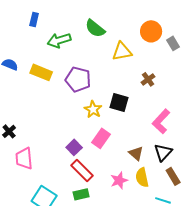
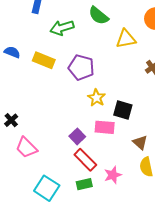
black square: (119, 102) -> (123, 110), moved
pink rectangle: (101, 138) -> (105, 127), turned 60
pink trapezoid: (24, 158) -> (26, 148), turned -40
pink star: (119, 180) -> (113, 175), moved

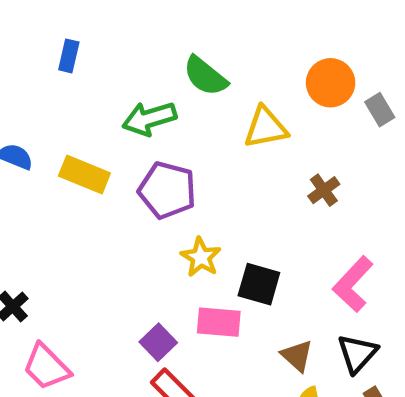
green arrow: (62, 28) -> (149, 119), moved

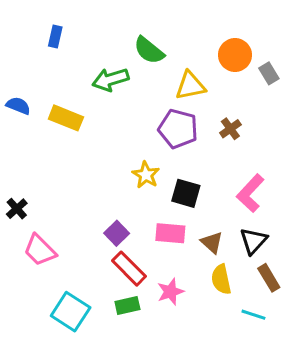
purple pentagon: (167, 190) -> (178, 129), moved
pink rectangle: (219, 322) -> (170, 233), moved

